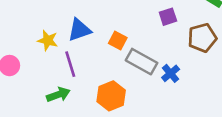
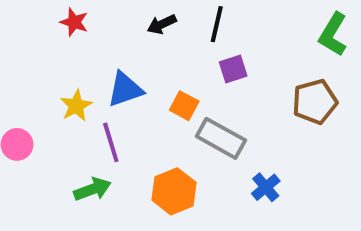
purple square: (168, 17) -> (233, 69), moved
yellow star: (48, 40) -> (76, 106), turned 30
blue cross: (171, 73) -> (266, 187), moved

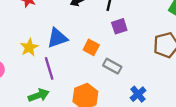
gray rectangle: (221, 138) -> (112, 66), size x0.7

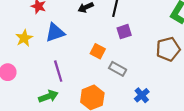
blue triangle: (57, 38) -> (55, 33), moved
yellow star: (29, 47) -> (24, 38), moved

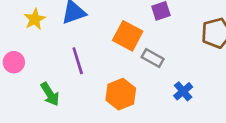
orange square: (98, 51) -> (128, 36), size x1.5
green arrow: (48, 96) -> (50, 94), moved, turned 78

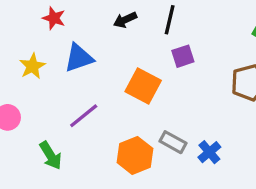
gray rectangle: (153, 58) -> (173, 142), moved
purple line: (78, 61) -> (84, 116), turned 68

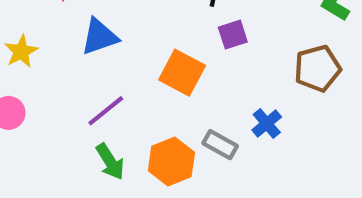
yellow star: (32, 66) -> (21, 52), moved
blue cross: (209, 152) -> (267, 123), moved
green arrow: (51, 155) -> (110, 162), moved

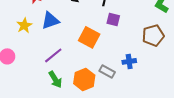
purple square: (233, 35) -> (113, 19), turned 32
yellow star: (21, 52) -> (24, 25), moved
blue cross: (267, 123) -> (129, 61), turned 32

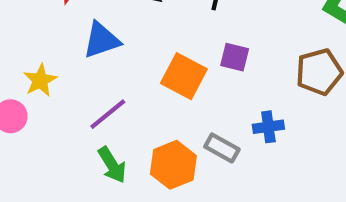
purple square: (113, 19) -> (235, 57), moved
yellow star: (24, 25) -> (40, 80), moved

